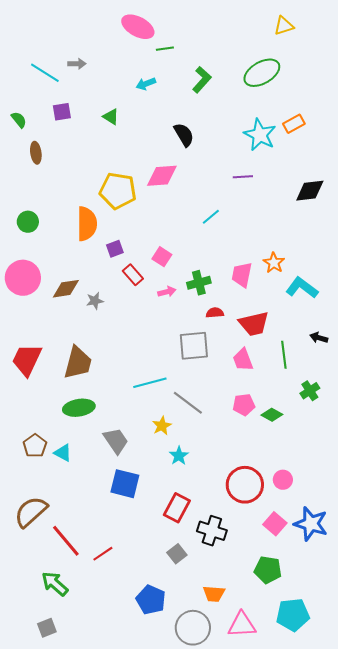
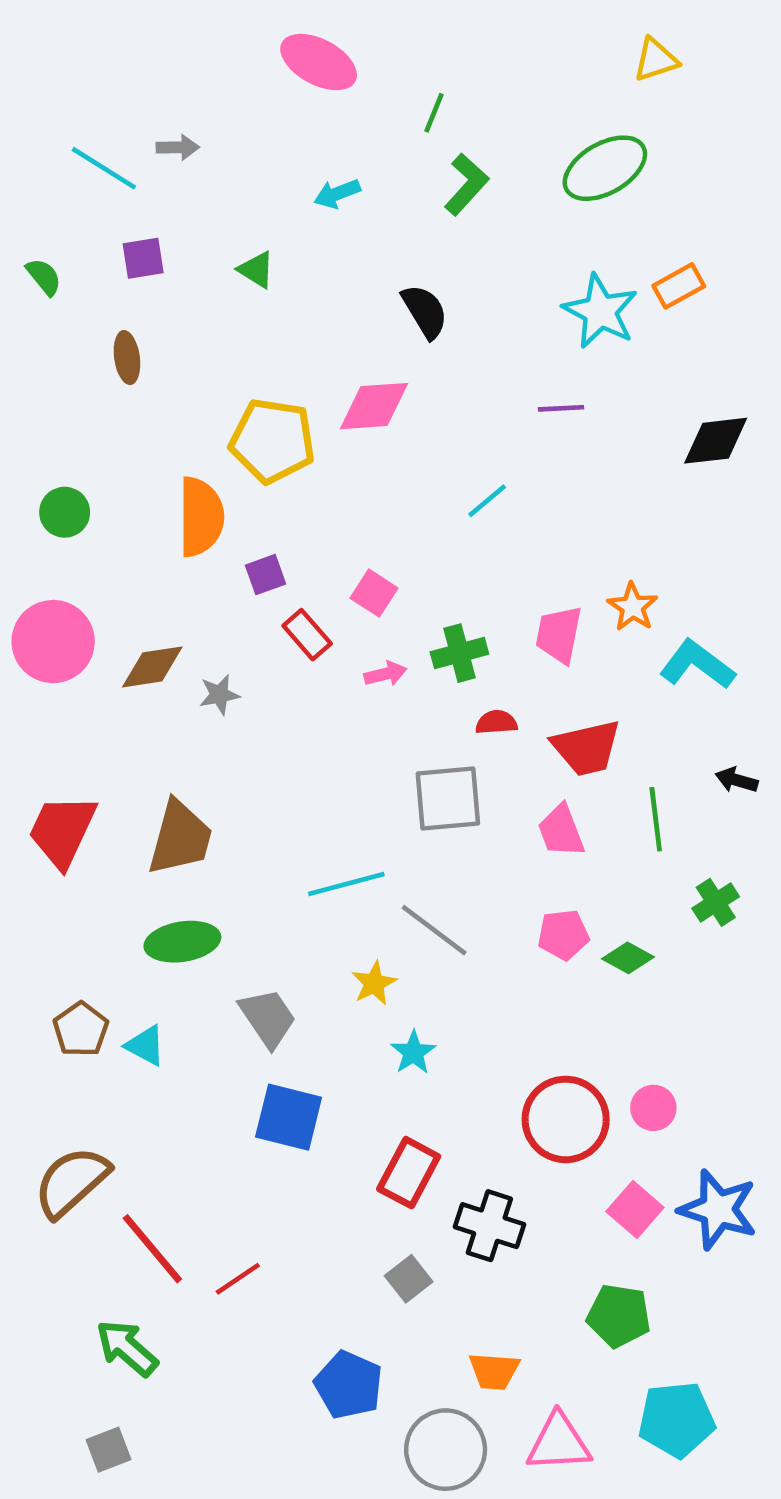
green line: (165, 49) -> (434, 113), moved, turned -60
brown ellipse: (36, 153) -> (127, 358), moved

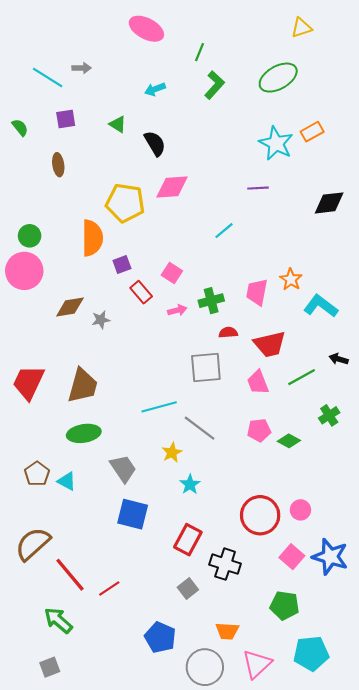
black semicircle: (425, 311) -> (155, 143), moved
pink circle: (53, 642) -> (24, 271), moved
green line: (656, 819) -> (302, 377), turned 68
pink triangle: (559, 1443) -> (257, 664), turned -40

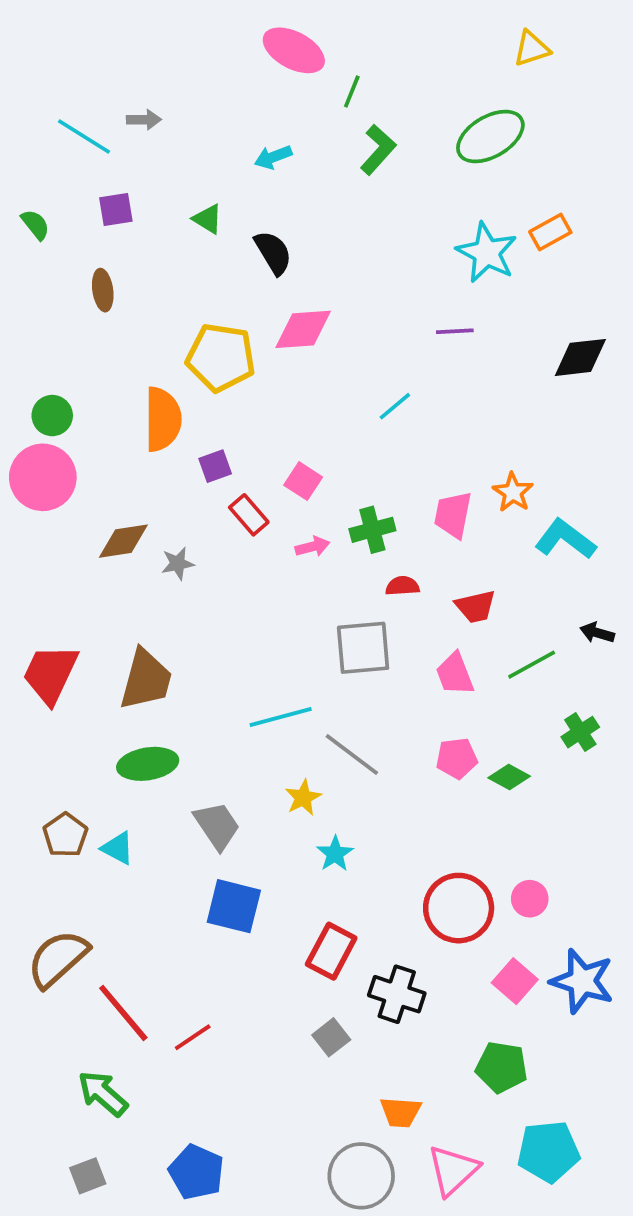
pink ellipse: (146, 29) -> (294, 50), moved
red trapezoid: (270, 344) -> (475, 607), size x0.7
blue pentagon: (160, 637) -> (196, 1172), moved

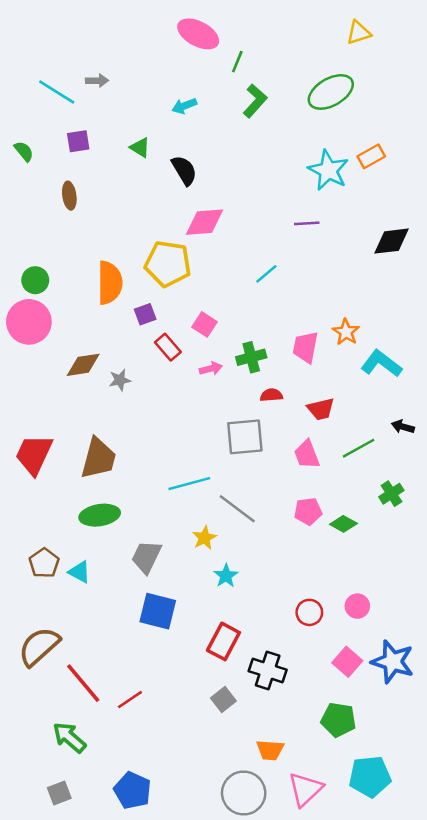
yellow pentagon: (221, 357) -> (168, 264), moved
gray trapezoid: (217, 826) -> (146, 557), turned -120
red circle: (459, 908) -> (309, 612), size x0.6

